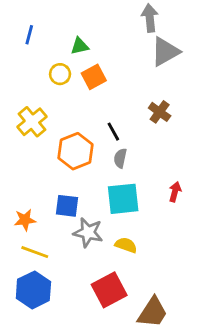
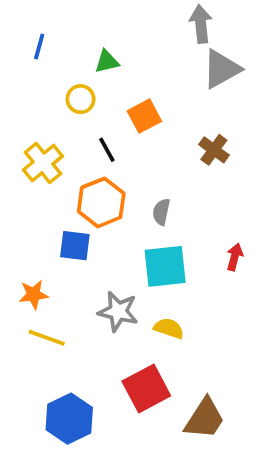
orange square: (94, 77) -> (144, 116), moved
black line: (113, 132) -> (107, 150), moved
blue square: (67, 206) -> (75, 246), moved
blue hexagon: (33, 290) -> (69, 419), moved

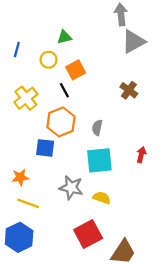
blue line: (39, 46) -> (17, 50), moved
orange square: (144, 116) -> (76, 70), moved
blue hexagon: (69, 419) -> (19, 237), moved

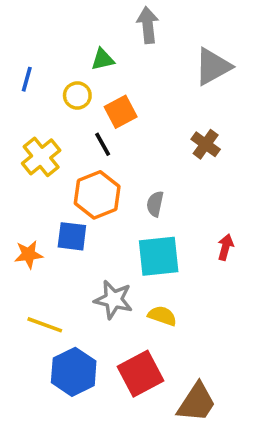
gray arrow: (121, 14) -> (148, 25), moved
orange star: (20, 177) -> (29, 254), moved
blue hexagon: (19, 237) -> (74, 372), moved

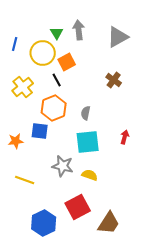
gray arrow: (148, 25) -> (79, 30), moved
green triangle: (103, 59) -> (57, 33), turned -48
yellow circle: (77, 95) -> (43, 53), size x1.6
blue hexagon: (74, 372) -> (44, 223), moved

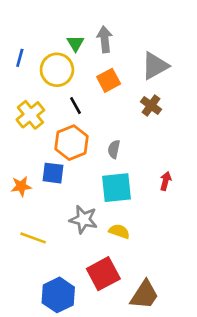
gray triangle: (118, 37) -> (155, 66), moved
orange square: (67, 62) -> (109, 80), moved

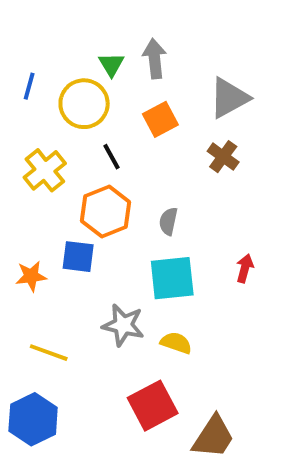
blue hexagon: (58, 295) -> (33, 419), moved

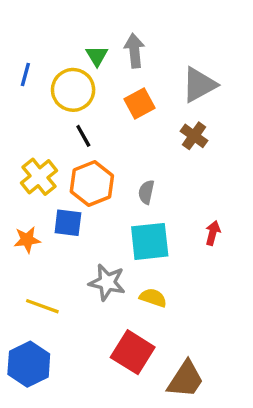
black line: (111, 157) -> (83, 136), moved
yellow cross: (45, 170) -> (39, 177), moved
red square: (153, 406) -> (133, 352), turned -30

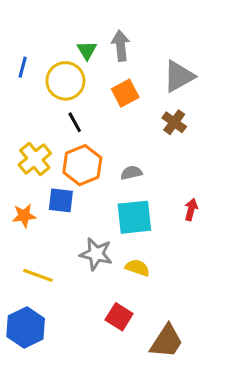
gray semicircle: (146, 192) -> (131, 173), turned 65
red square: (133, 352) -> (119, 317), size x0.7

